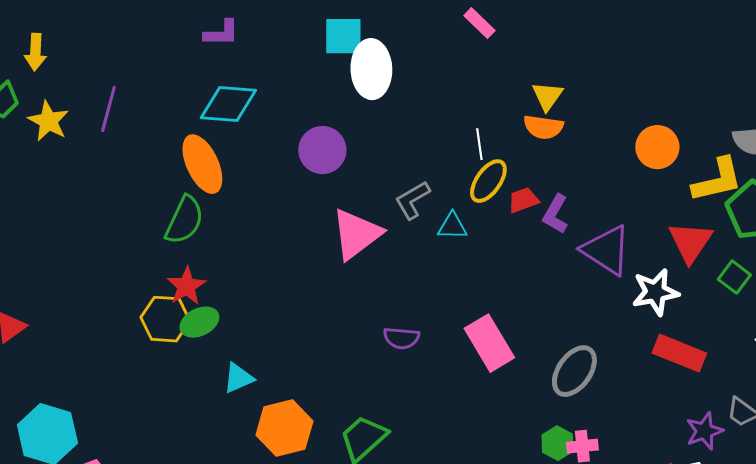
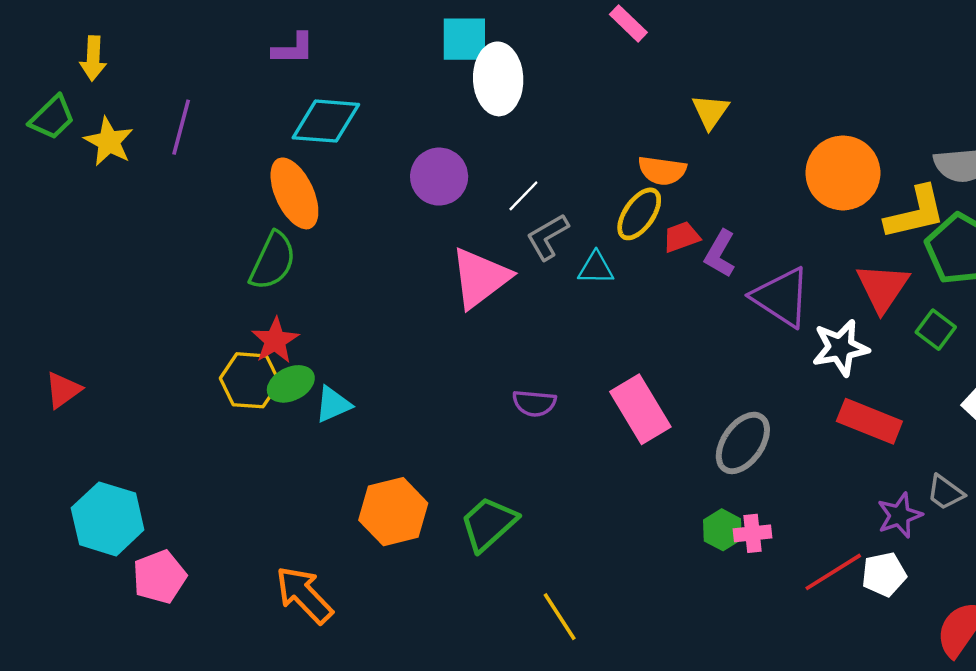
purple L-shape: (221, 33) -> (293, 49), moved
orange semicircle: (543, 127) -> (662, 171), moved
white line: (479, 144) -> (523, 196), moved, turned 52
orange circle: (657, 147) -> (843, 173), size x1.4
cyan triangle: (238, 378) -> (333, 404), moved

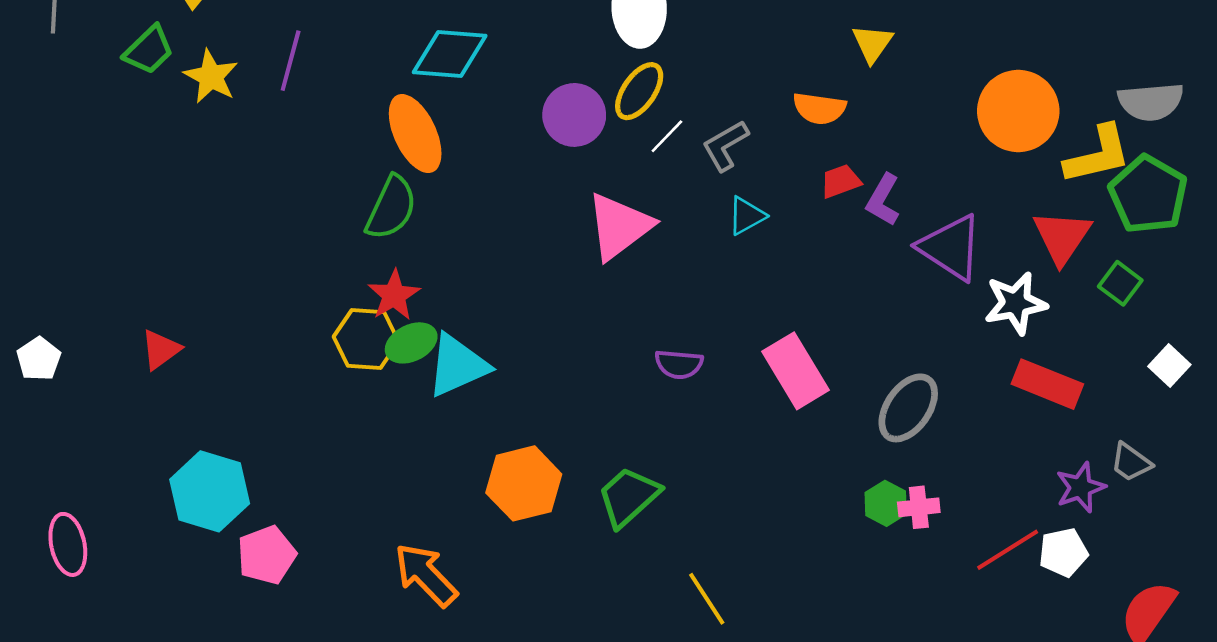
yellow ellipse: (639, 214) -> (639, 91), moved
gray L-shape: (548, 237) -> (725, 145), moved
cyan triangle: (596, 268) -> (746, 216), turned -30
cyan triangle: (333, 404) -> (458, 365), size x1.6

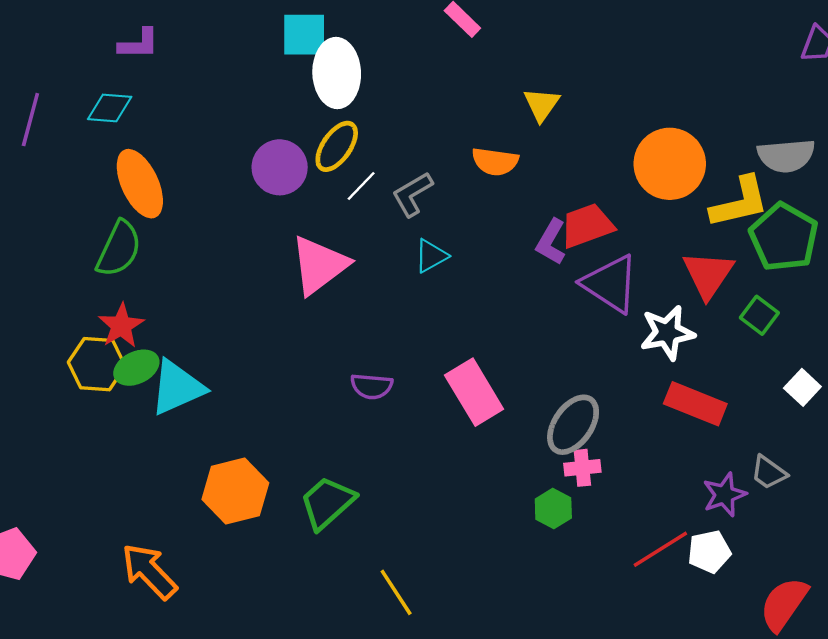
cyan diamond: (450, 54) -> (110, 108), moved, size x0.7
red trapezoid: (841, 181) -> (587, 226), moved, size x1.5
pink cross: (919, 507) -> (582, 468), moved

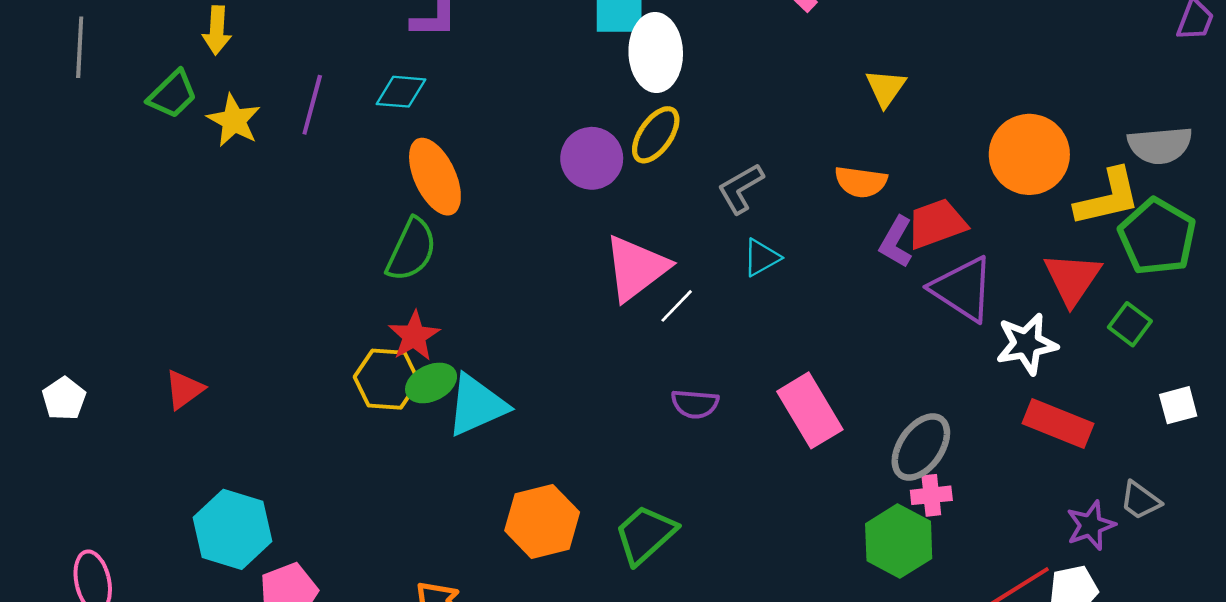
orange semicircle: (495, 162) -> (861, 182), moved
white line: (361, 186) -> (677, 306), moved
white square: (802, 387) -> (1178, 405), turned 32
green hexagon: (553, 509) -> (899, 541), size x1.6

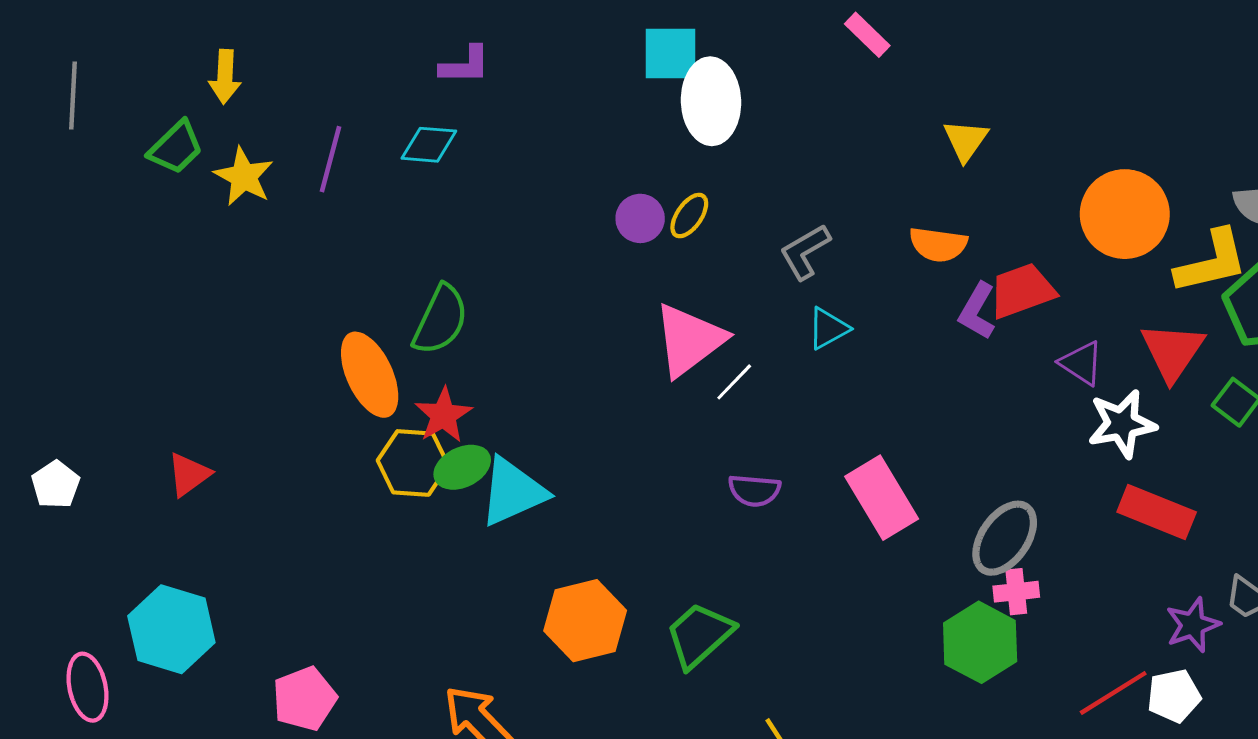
yellow ellipse: (656, 135) -> (689, 216), moved, size x0.7
purple circle: (592, 158) -> (640, 218), size x0.7
orange ellipse: (435, 177) -> (370, 375), moved
purple triangle: (963, 289) -> (1081, 363), moved, size x0.6
cyan hexagon: (233, 529) -> (171, 629), moved

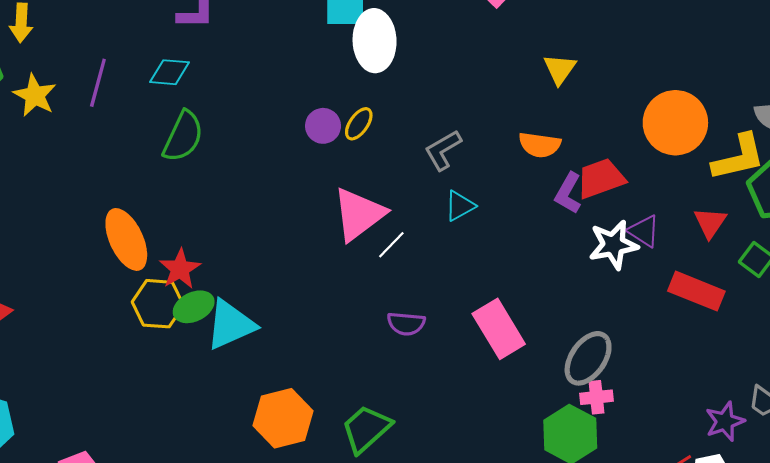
green semicircle: (440, 320) -> (183, 136), moved
red triangle: (1172, 352) -> (710, 223), size x0.7
white star: (1122, 424) -> (613, 245), moved
red rectangle: (1157, 512) -> (696, 291), moved

